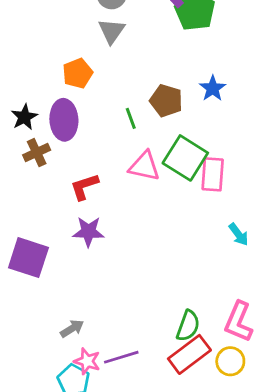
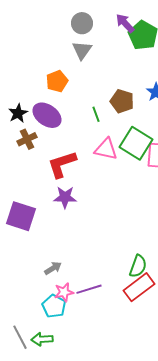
purple ellipse: (64, 120) -> (47, 115), turned -52
red L-shape: (84, 187) -> (62, 164), size x1.4
pink star: (87, 361) -> (64, 292), turned -30

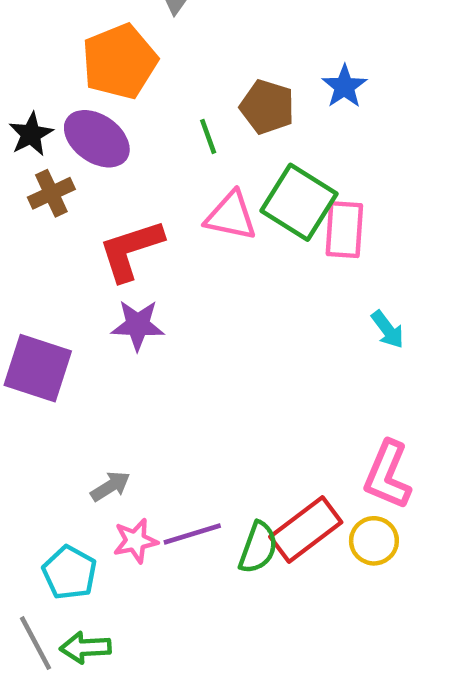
orange pentagon: (57, 81) -> (120, 61), size x1.5
green semicircle: (138, 266) -> (258, 548), moved
cyan pentagon: (54, 306) -> (70, 573), moved

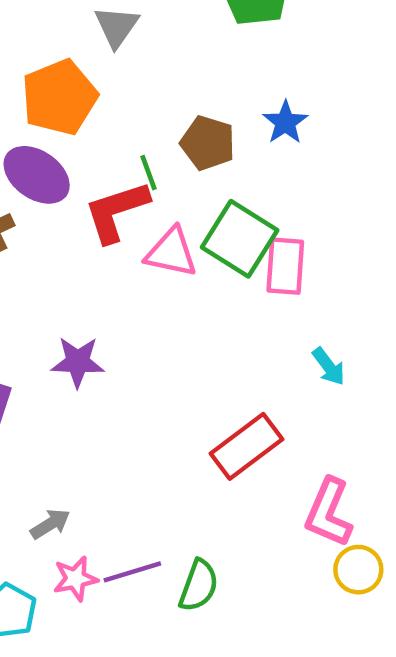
red L-shape: (131, 250) -> (116, 211), moved
red rectangle: (306, 529) -> (247, 446), moved
yellow circle: (374, 541) -> (358, 570), moved

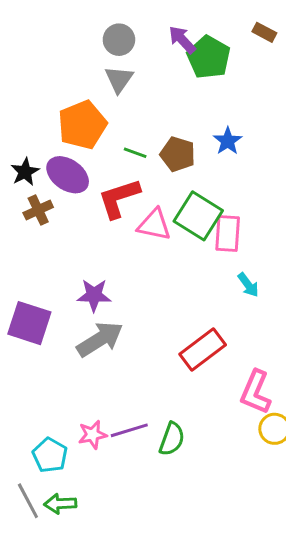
green line: (148, 173) -> (135, 153), moved, turned -50
cyan arrow: (329, 367) -> (248, 285), moved
gray arrow: (50, 524) -> (100, 339), moved, size x1.8

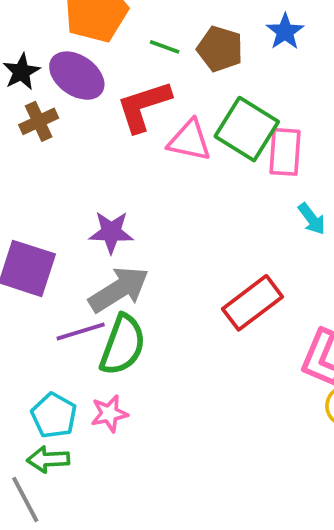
purple line: (129, 430) -> (81, 331), moved
green semicircle: (172, 439) -> (123, 345), moved, size x1.4
cyan pentagon: (50, 455) -> (54, 415), moved
green arrow: (60, 504) -> (48, 459), moved

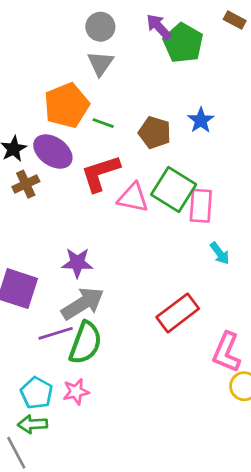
green line: (165, 47) -> (103, 123), moved

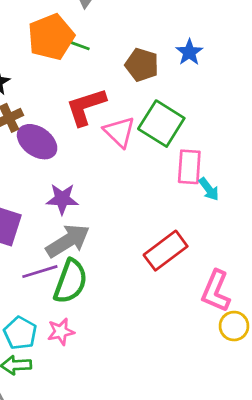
green line: (103, 123) -> (79, 45), moved
purple ellipse: (53, 152) -> (37, 142), moved
pink triangle: (133, 198) -> (119, 132), turned 32
pink rectangle: (201, 206) -> (189, 167), moved

